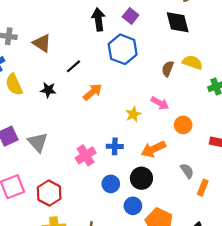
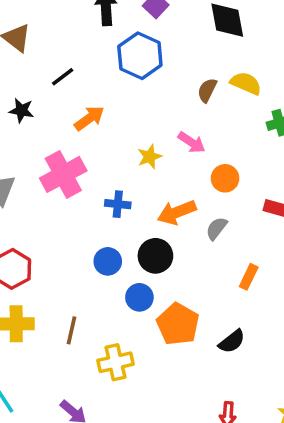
pink cross: (86, 155) -> (63, 174), moved, size x1.4
gray semicircle: (187, 171) -> (216, 228), moved, turned -112

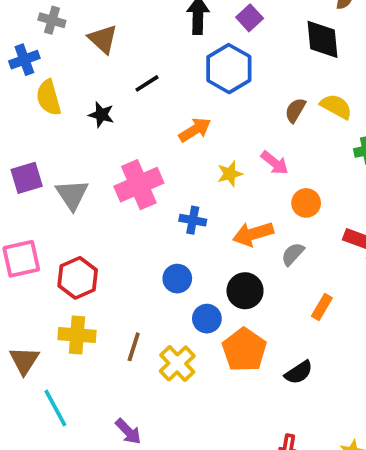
orange arrow: (89, 118) -> (195, 130), moved
black circle: (155, 256) -> (245, 291), moved
yellow cross: (116, 362) -> (177, 363), moved, turned -36

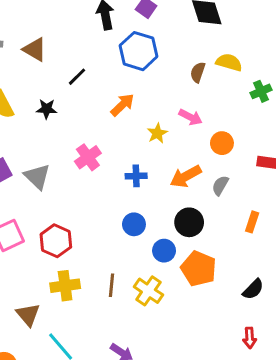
pink cross: (139, 185) -> (88, 157), size x0.7
black semicircle: (299, 372) -> (253, 289), moved

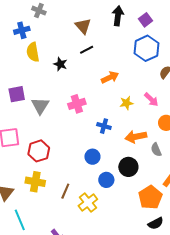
brown triangle: (35, 49) -> (83, 26), moved
blue hexagon: (139, 51) -> (147, 48), moved
gray semicircle: (220, 185) -> (156, 150), turned -72
orange pentagon: (199, 269) -> (150, 197), moved

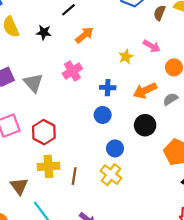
orange arrow: (110, 77) -> (84, 35), moved
gray semicircle: (156, 150) -> (170, 99), turned 96
blue circle: (92, 157) -> (103, 115), moved
blue circle: (106, 180) -> (115, 148), moved
brown line: (65, 191) -> (74, 176), moved

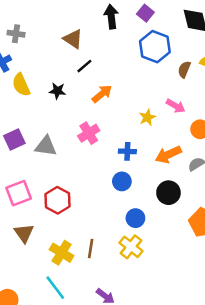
gray triangle: (33, 83) -> (46, 146), turned -40
yellow cross: (48, 166) -> (62, 253), moved, turned 35
brown triangle: (19, 186) -> (24, 233), moved

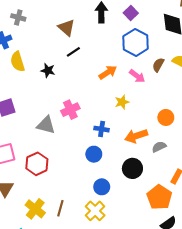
orange arrow: (102, 94) -> (108, 72), moved
pink arrow: (176, 106) -> (137, 76), moved
gray triangle: (46, 146) -> (46, 125), moved

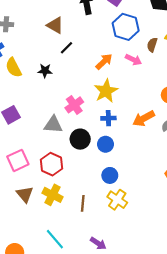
yellow star: (122, 102) -> (106, 91), moved, size x1.6
black circle: (132, 168) -> (80, 139), moved
blue circle: (102, 187) -> (110, 175), moved
yellow cross: (35, 209) -> (53, 195), moved

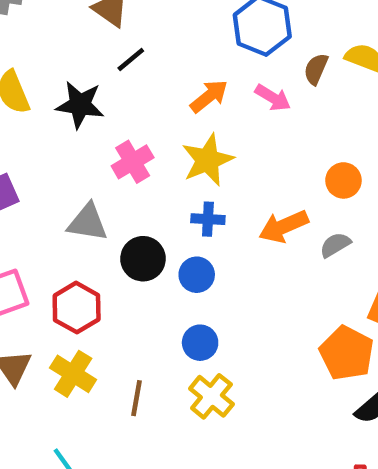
black star: (45, 71) -> (80, 105), size x1.5
pink cross: (74, 105) -> (133, 162), moved

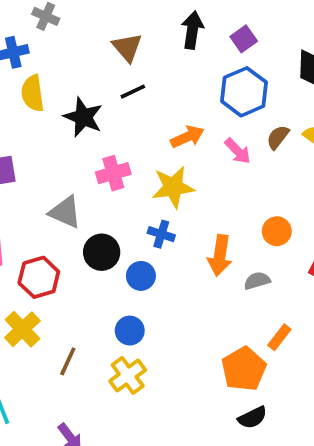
orange arrow: (284, 226) -> (220, 255), turned -72

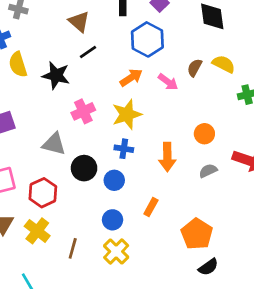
blue hexagon: (244, 92) -> (147, 39), moved
gray semicircle: (257, 281) -> (208, 171), moved
orange rectangle: (279, 337) -> (151, 207), moved

